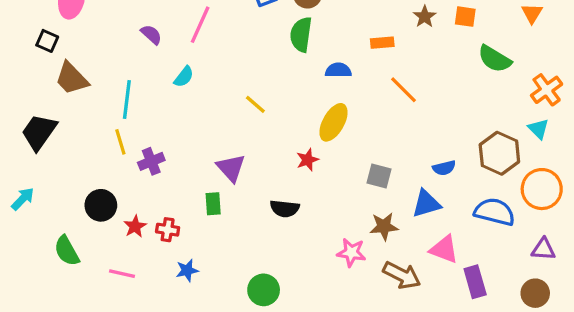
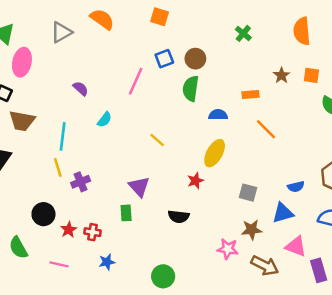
pink line: (200, 25) -> (136, 81), moved
brown trapezoid: (72, 78) -> (22, 121), turned -36

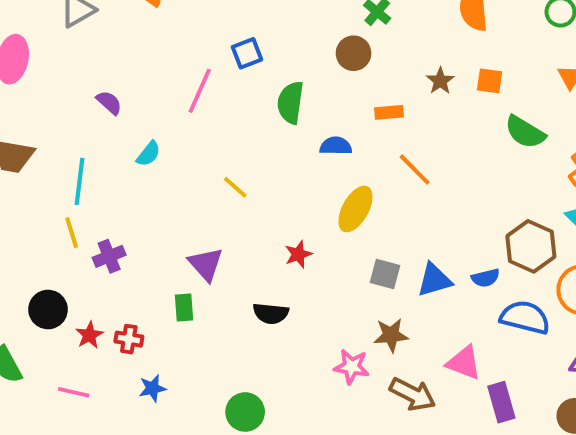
brown circle: (195, 59) -> (354, 53), moved
yellow ellipse: (215, 153) -> (355, 209), moved
blue semicircle: (296, 187) -> (486, 278), moved
blue triangle: (283, 213) -> (434, 280), moved

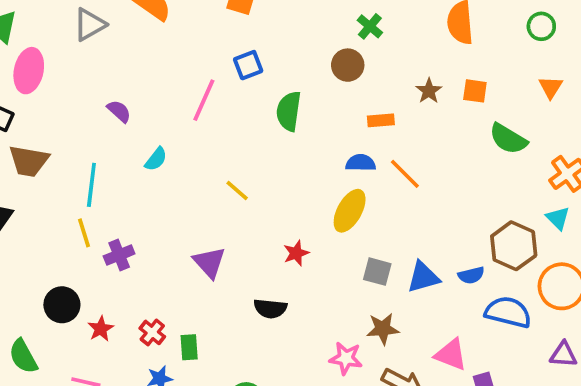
blue semicircle: (336, 146) -> (361, 163), moved
green rectangle: (184, 308) -> (189, 347), moved
red cross: (129, 339) -> (152, 332), moved, turned 30

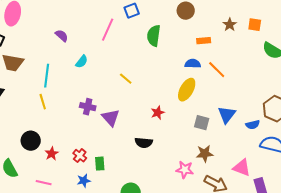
purple cross: (119, 255) -> (88, 107), moved, turned 35
blue triangle: (423, 277) -> (227, 115), moved, turned -36

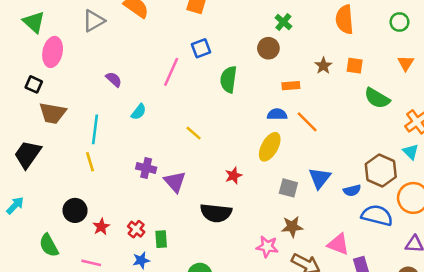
black semicircle: (144, 143) -> (216, 213), size x1.4

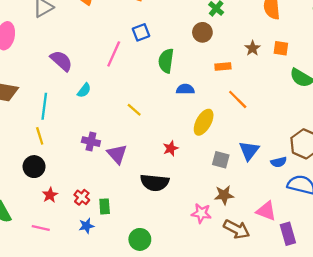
purple semicircle: (114, 79) -> (61, 61), size x1.5
blue semicircle: (277, 114) -> (185, 89), moved
black circle: (75, 210) -> (34, 167), moved

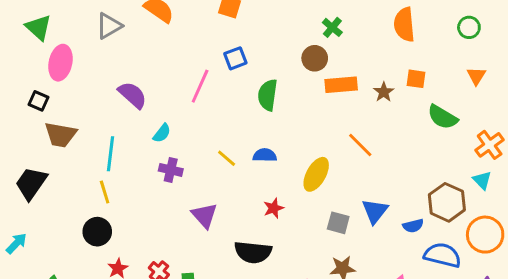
brown star: (253, 48) -> (384, 92), moved
orange rectangle: (223, 66) -> (341, 85), moved, size x1.5
blue semicircle: (185, 89) -> (265, 155), moved
purple cross: (91, 142) -> (171, 170), moved

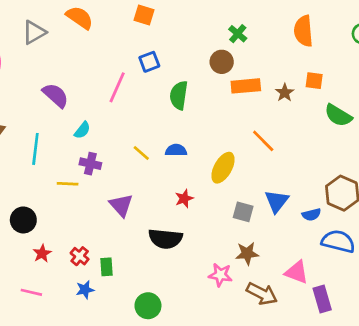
yellow line: (105, 192) -> (68, 184), moved, turned -70

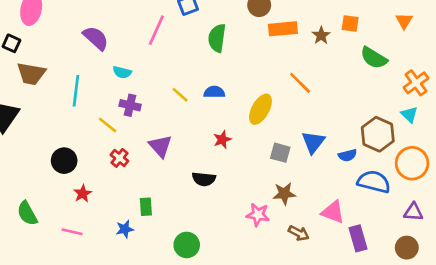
cyan semicircle: (82, 130) -> (122, 72), turned 66
yellow line: (68, 184) -> (108, 125), turned 36
black semicircle: (165, 239) -> (204, 179), size x0.7
red cross: (80, 256) -> (119, 158), moved
brown arrow: (262, 294) -> (299, 233), size x0.7

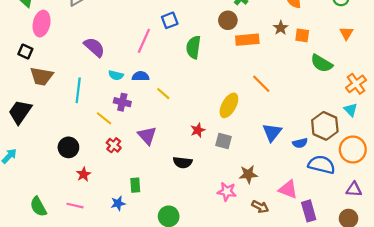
brown star: (321, 35) -> (281, 28), moved
blue semicircle: (214, 92) -> (141, 76), moved
gray square: (280, 153) -> (224, 141), moved
green semicircle: (27, 213) -> (38, 207), moved

